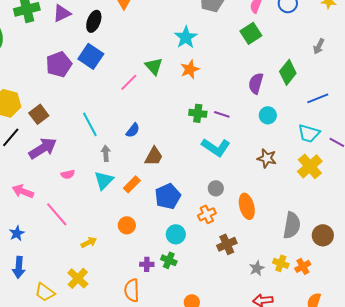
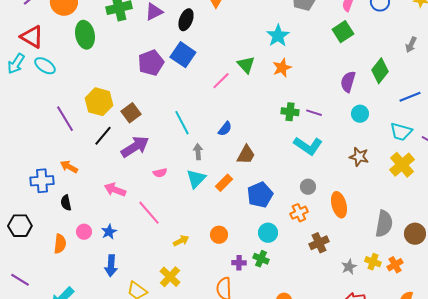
orange circle: (127, 225) -> (219, 235), moved

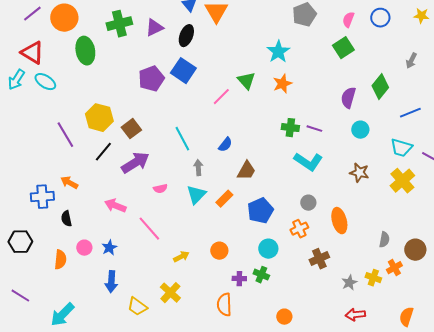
gray semicircle: (384, 224) -> (384, 240), size x0.6
orange cross: (395, 265) -> (394, 268), moved

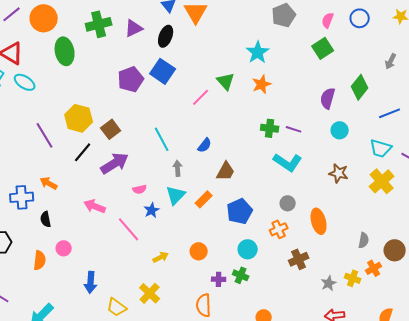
blue star: (109, 248) -> (152, 210), moved

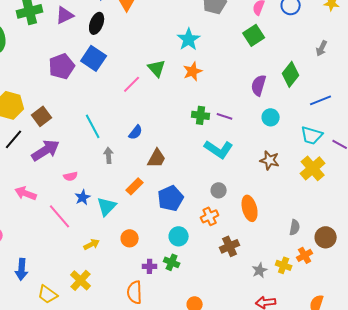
cyan triangle: (176, 195) -> (107, 206), moved

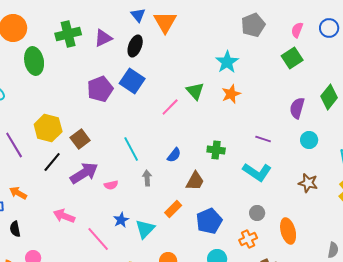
green cross: (201, 115) -> (216, 150), moved
pink semicircle: (71, 176) -> (111, 185), moved

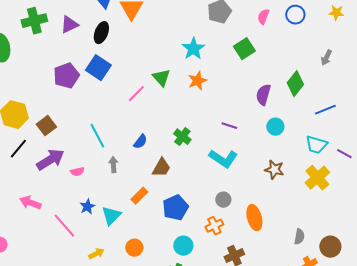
green square: (292, 58) -> (244, 49), moved
green cross: (216, 150) -> (182, 137), turned 30

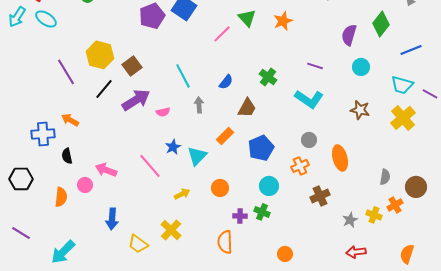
pink arrow: (30, 203) -> (106, 170), moved

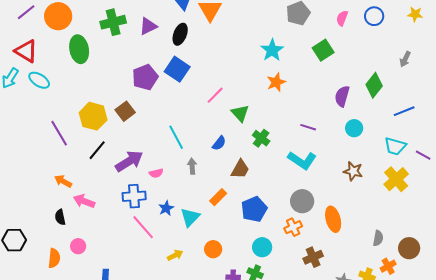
green triangle: (247, 18) -> (240, 113), moved
brown square: (132, 66) -> (125, 111), moved
blue cross: (43, 134) -> (134, 196), moved
gray circle: (309, 140) -> (302, 201), size x1.5
pink arrow: (106, 170) -> (84, 201), moved

